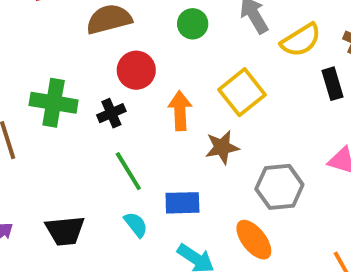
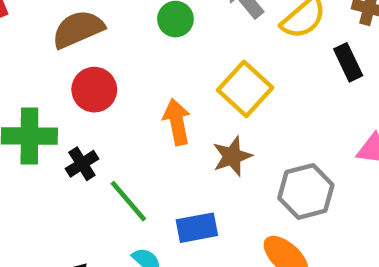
red circle: (136, 70) -> (94, 90), moved
black cross: (111, 113) -> (82, 164), moved

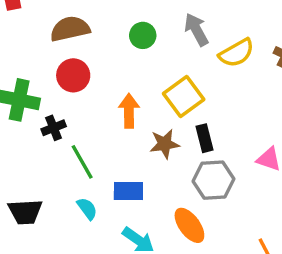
black rectangle: (348, 62) -> (205, 138), moved

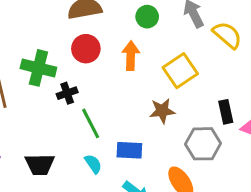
yellow semicircle: (236, 53) -> (227, 35), turned -112
orange arrow: (129, 111) -> (131, 56), moved
black rectangle: (205, 138) -> (226, 112), moved

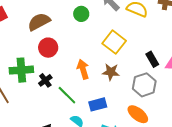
orange arrow: (131, 56) -> (83, 69), moved
brown star: (162, 111) -> (111, 72), turned 30

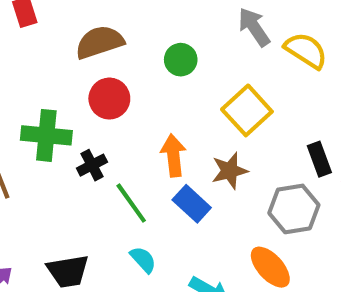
green circle: (81, 14) -> (181, 60), moved
brown star: (111, 72) -> (230, 171), turned -30
blue rectangle: (98, 104) -> (192, 204), moved, turned 48

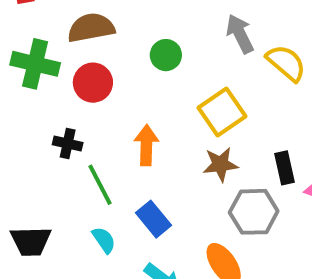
green cross: (46, 135) -> (35, 64), moved
black cross: (92, 165) -> (68, 144), turned 32
brown star: (230, 171) -> (220, 164), moved
blue rectangle: (192, 204) -> (153, 219), moved

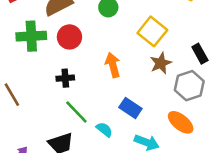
green line: (100, 185) -> (76, 112), moved

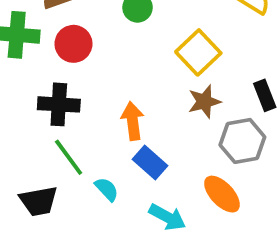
orange arrow: (113, 65) -> (133, 121), moved
black cross: (65, 78) -> (59, 104), size x1.5

